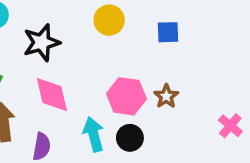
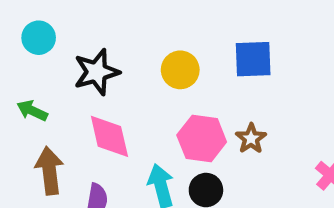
yellow circle: (109, 20) -> (180, 70), moved
blue square: (168, 32) -> (253, 59), size x1.4

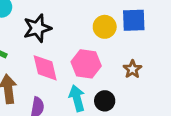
yellow circle: (180, 70) -> (105, 27), moved
pink hexagon: (202, 139) -> (86, 64), moved

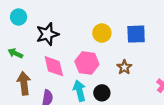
blue square: (134, 20) -> (136, 34), moved

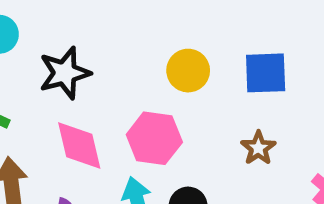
brown star: (124, 67) -> (258, 148), moved

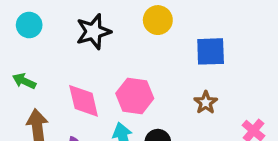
yellow circle: (188, 71) -> (158, 20), moved
black star: (65, 73) -> (93, 32), moved

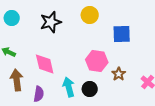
pink hexagon: (135, 96) -> (97, 61), moved
brown star: (206, 103) -> (119, 74), moved

